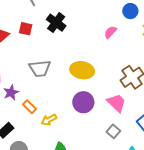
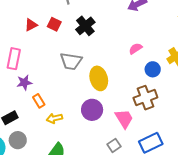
blue circle: (130, 11) -> (153, 69), moved
gray trapezoid: (40, 68) -> (71, 61), moved
yellow ellipse: (82, 70) -> (99, 78), turned 50

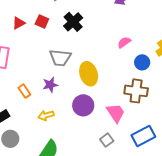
purple star: (24, 82) -> (50, 85), moved
brown cross: (145, 98) -> (136, 91), turned 30
orange rectangle: (39, 101) -> (24, 91), moved

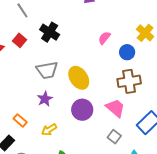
red square: (42, 22) -> (20, 40), turned 32
orange rectangle: (24, 91) -> (20, 120), moved

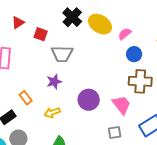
red square: (20, 40) -> (41, 34), moved, turned -32
blue circle: (127, 52) -> (134, 54), moved
yellow ellipse: (79, 78) -> (100, 24), moved, turned -35
gray square: (114, 137) -> (115, 133), turned 32

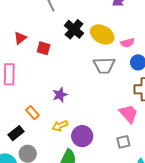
pink semicircle: (125, 34) -> (127, 43), turned -152
gray trapezoid: (62, 54) -> (104, 65), moved
purple circle: (89, 100) -> (82, 136), moved

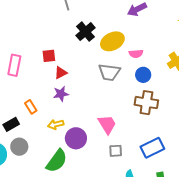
yellow ellipse: (102, 34) -> (112, 41), turned -65
red triangle: (20, 38) -> (61, 73), moved
red square: (44, 48) -> (49, 56), moved, turned -32
pink trapezoid: (129, 114) -> (107, 124), moved

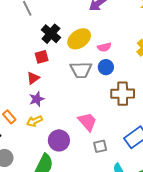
red square: (49, 56) -> (42, 57), moved
blue circle: (143, 75) -> (106, 67), moved
yellow arrow: (56, 124) -> (34, 121), moved

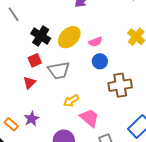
gray trapezoid: (81, 70) -> (59, 70), moved
purple star: (37, 99) -> (32, 119), moved
yellow arrow: (34, 121) -> (71, 101), moved

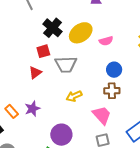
blue circle: (100, 61) -> (114, 70), moved
brown cross: (120, 85) -> (112, 91), moved, size x0.7
pink trapezoid: (89, 118) -> (102, 115), moved

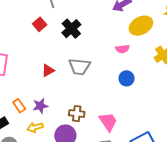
yellow ellipse: (81, 33) -> (141, 26), moved
red square: (43, 51) -> (40, 24), moved, turned -32
brown cross: (112, 91) -> (77, 114), moved
yellow arrow: (74, 96) -> (35, 127), moved

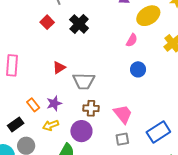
pink semicircle: (122, 49) -> (132, 40), turned -48
gray trapezoid: (79, 67) -> (84, 81), moved

